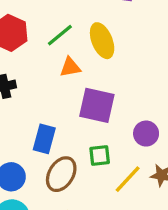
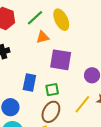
green square: (100, 156) -> (52, 90), moved
brown ellipse: (61, 174) -> (51, 112), moved

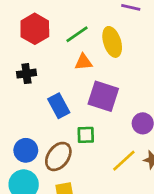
blue rectangle: (29, 83) -> (59, 106), moved, turned -48
brown ellipse: (51, 112) -> (58, 156), moved

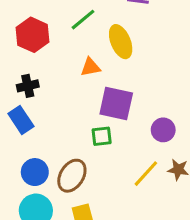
green line: (77, 34) -> (83, 20), moved
blue rectangle: (59, 106) -> (21, 120), moved
green square: (86, 135) -> (102, 136), moved

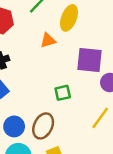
yellow ellipse: (121, 42) -> (69, 18), turned 50
purple square: (116, 103) -> (90, 60), moved

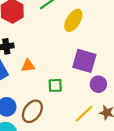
orange triangle: (48, 40) -> (28, 66), moved

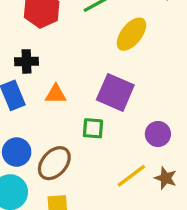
purple square: (84, 61) -> (115, 92), moved

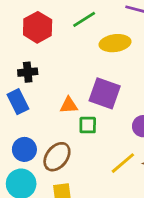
yellow ellipse: (131, 34) -> (115, 43), turned 48
orange triangle: (56, 94) -> (69, 105), moved

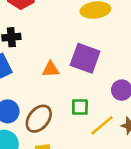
green square: (88, 125) -> (80, 107), moved

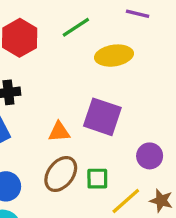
brown ellipse: (39, 119) -> (61, 174), moved

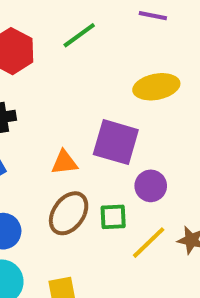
yellow ellipse: (114, 56) -> (156, 87), moved
purple circle: (150, 156) -> (151, 186), moved

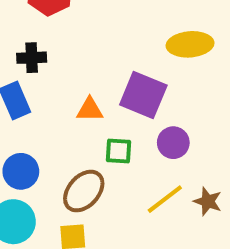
brown ellipse: (69, 213) -> (84, 191), moved
green square: (113, 217) -> (119, 151), moved

